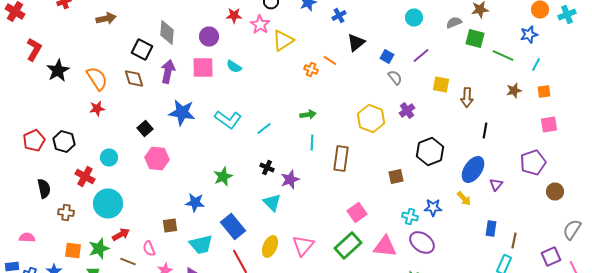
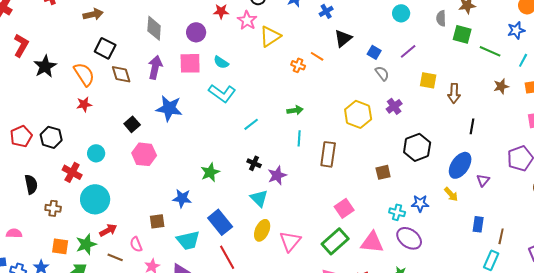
gray semicircle: (454, 22) -> (441, 18), turned -70
black square: (142, 50) -> (105, 48), moved
cyan L-shape: (228, 120) -> (222, 93), moved
yellow ellipse: (270, 246) -> (262, 230), moved

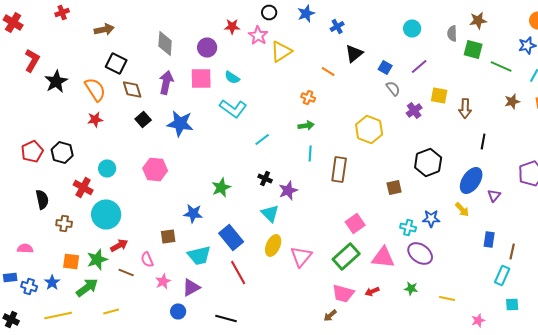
orange cross: (298, 65) -> (308, 98), moved
purple cross: (394, 106) -> (414, 110), moved
black square: (132, 124) -> (143, 120), moved

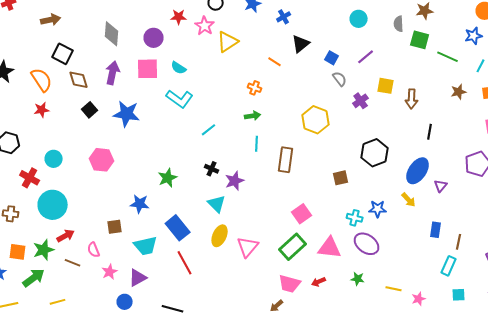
pink star: (478, 320) -> (419, 299), moved

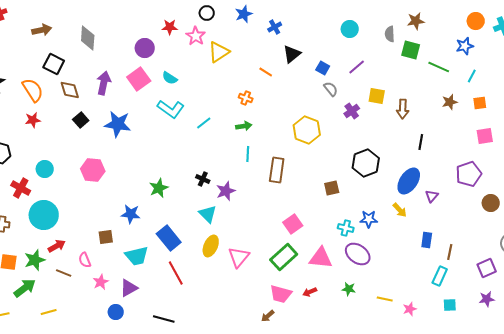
gray diamond: (112, 34) -> (88, 38), moved
pink square: (148, 69) -> (139, 79), turned -35
cyan line: (209, 130) -> (204, 123), moved

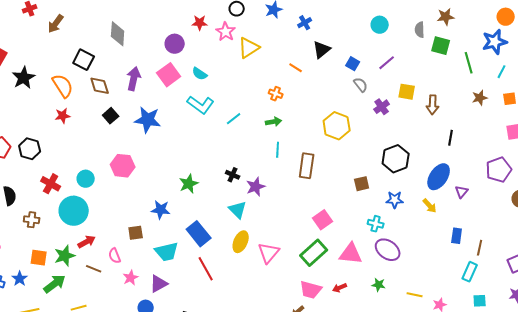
brown arrow: (42, 30) -> (56, 24), moved, turned 138
blue star: (465, 46) -> (495, 42), size x1.4
green line: (439, 67) -> (469, 63), turned 50
cyan circle: (45, 169) -> (86, 179), moved
blue star: (369, 219) -> (395, 200), moved

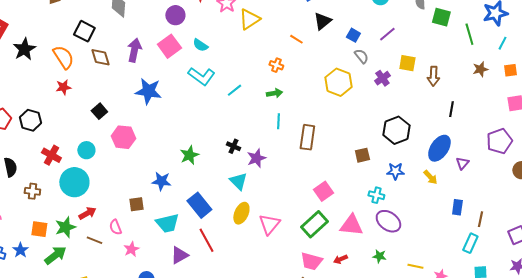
black square: (111, 116) -> (99, 111), moved
yellow hexagon: (337, 126) -> (338, 82), moved
purple triangle: (159, 284) -> (179, 255), moved

